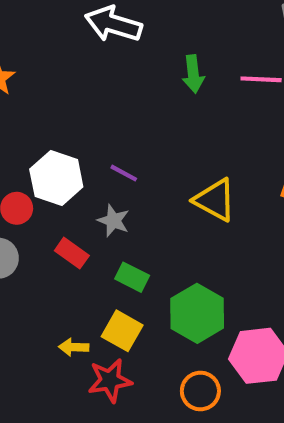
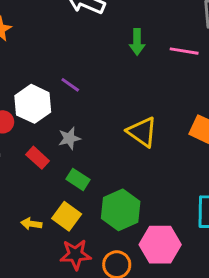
purple line: (124, 173) -> (70, 85), moved
gray star: (113, 221) -> (69, 138), turned 30
red star: (110, 380) -> (76, 254), moved

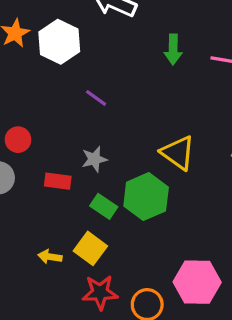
white hexagon: (33, 104) -> (59, 42), moved
red rectangle: (38, 158) -> (58, 181), turned -35
green hexagon: (121, 210) -> (146, 197), moved

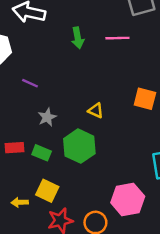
yellow triangle: (178, 153) -> (96, 110), size x0.6
gray star: (94, 159) -> (47, 117), moved
green rectangle: (104, 206) -> (42, 153), moved

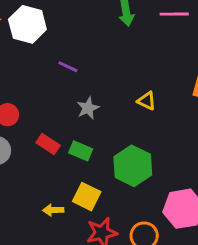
green hexagon: (79, 146) -> (133, 166), moved
red rectangle: (15, 148) -> (48, 144), turned 36

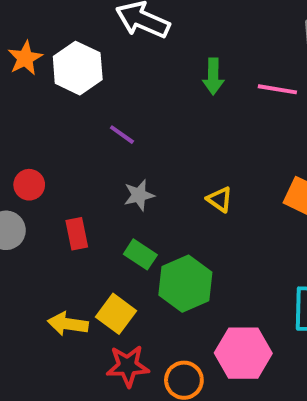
red rectangle: (48, 144) -> (77, 234), turned 35
green rectangle: (81, 151) -> (140, 254), moved
yellow arrow: (53, 210) -> (68, 324), size x1.4

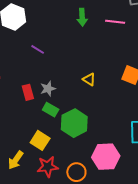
gray star: (139, 195) -> (48, 89), moved
red rectangle: (77, 234) -> (28, 92), moved
yellow arrow: (68, 324) -> (16, 160), moved, turned -60

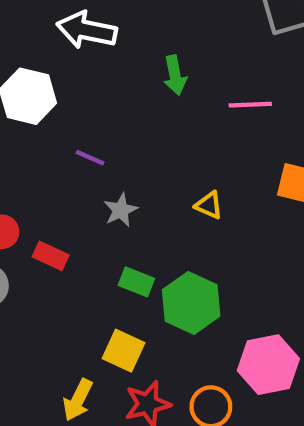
pink line: (115, 22) -> (250, 105), moved
gray star: (48, 89) -> (121, 210), moved
red rectangle: (28, 92) -> (51, 256), moved, turned -42

